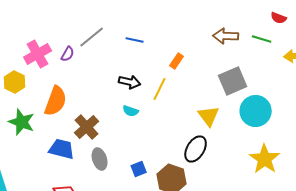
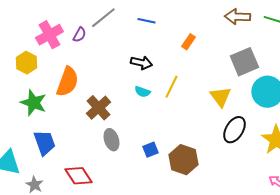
yellow line: (160, 89) -> (171, 87), moved
blue trapezoid: (62, 149) -> (44, 143), moved, turned 56
black ellipse: (196, 149) -> (234, 130), moved

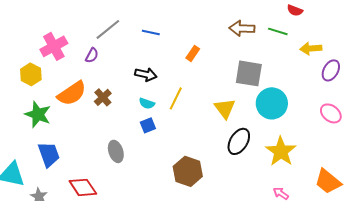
purple semicircle: (79, 35) -> (92, 55), moved
gray square: (244, 62) -> (249, 73), turned 32
orange semicircle: (67, 82) -> (72, 93), turned 36
brown cross: (98, 108) -> (103, 97), moved, size x0.7
blue square: (150, 150) -> (148, 125), moved

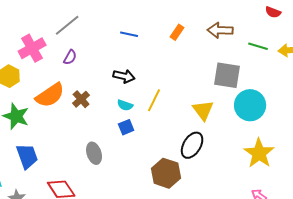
gray line: (108, 29) -> (67, 25), moved
green line: (278, 31) -> (258, 46), moved
orange rectangle: (193, 53) -> (177, 32), moved
black ellipse: (239, 141) -> (192, 145), moved

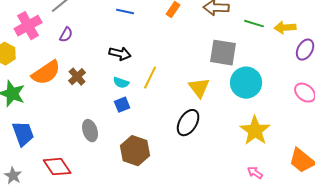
brown hexagon: (166, 173) -> (135, 151), moved

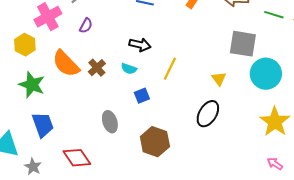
orange semicircle: (46, 73) -> (66, 64), turned 80
cyan semicircle: (121, 83) -> (129, 69), moved
yellow triangle: (199, 88) -> (219, 79), size x0.7

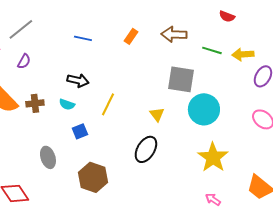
brown cross: (97, 68) -> (35, 103), turned 36

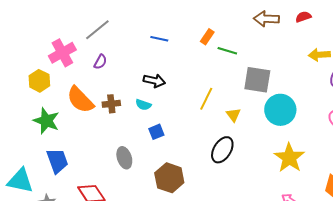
red semicircle: (227, 16) -> (303, 17), turned 140
brown arrow: (174, 34) -> (266, 19), moved
green line: (212, 50) -> (227, 51), moved
yellow line: (108, 104) -> (206, 99), moved

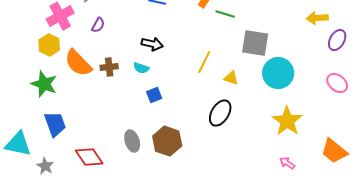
yellow hexagon: (39, 81) -> (49, 45), moved
yellow triangle: (233, 115) -> (231, 78), turned -35
gray ellipse: (124, 158) -> (132, 141), moved

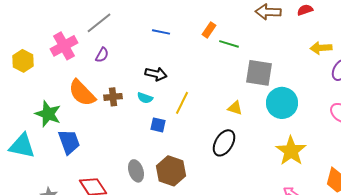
yellow hexagon: (49, 45) -> (23, 61), moved
yellow line: (204, 62) -> (182, 103), moved
blue square: (154, 95) -> (158, 125), turned 35
blue trapezoid: (55, 124) -> (69, 142), moved
cyan triangle: (18, 144) -> (22, 146), moved

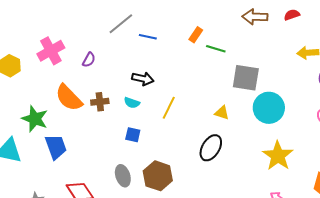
gray line: (99, 23) -> (121, 24), moved
blue square: (158, 125) -> (133, 135), moved

